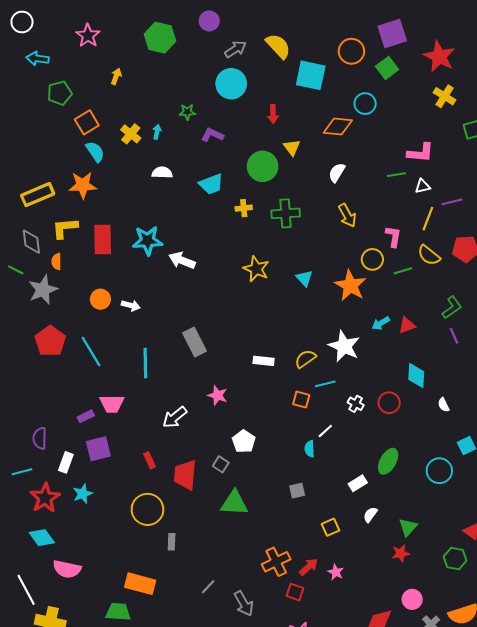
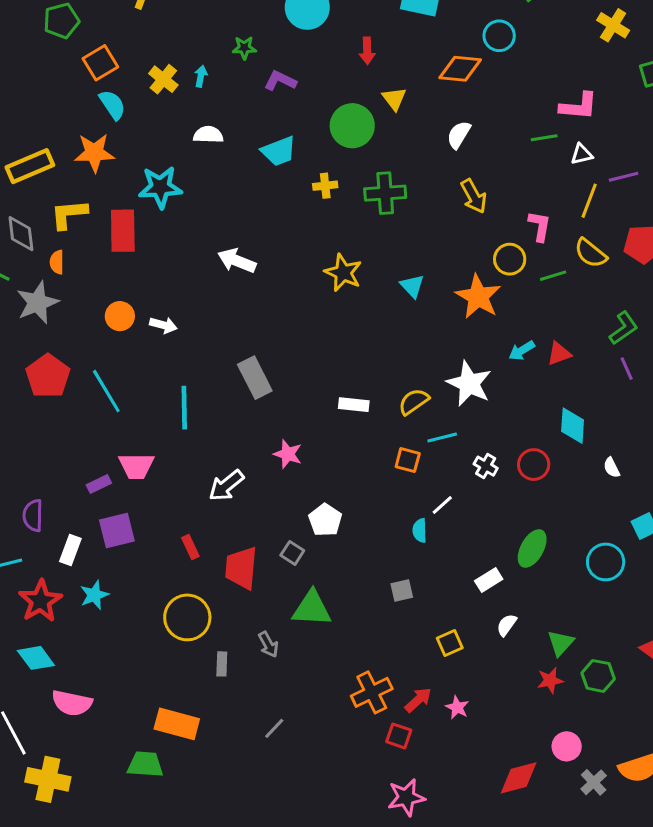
cyan star: (147, 241) -> (160, 187), moved
green hexagon: (455, 559) -> (598, 676), moved
gray arrow: (244, 604) -> (268, 644), moved, size x0.7

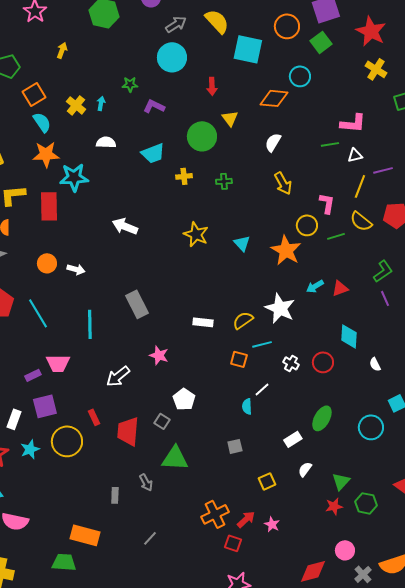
orange star: (94, 153) -> (46, 154), moved
green cross: (385, 193) -> (224, 181), size x0.6
yellow circle: (187, 617) -> (67, 441), moved

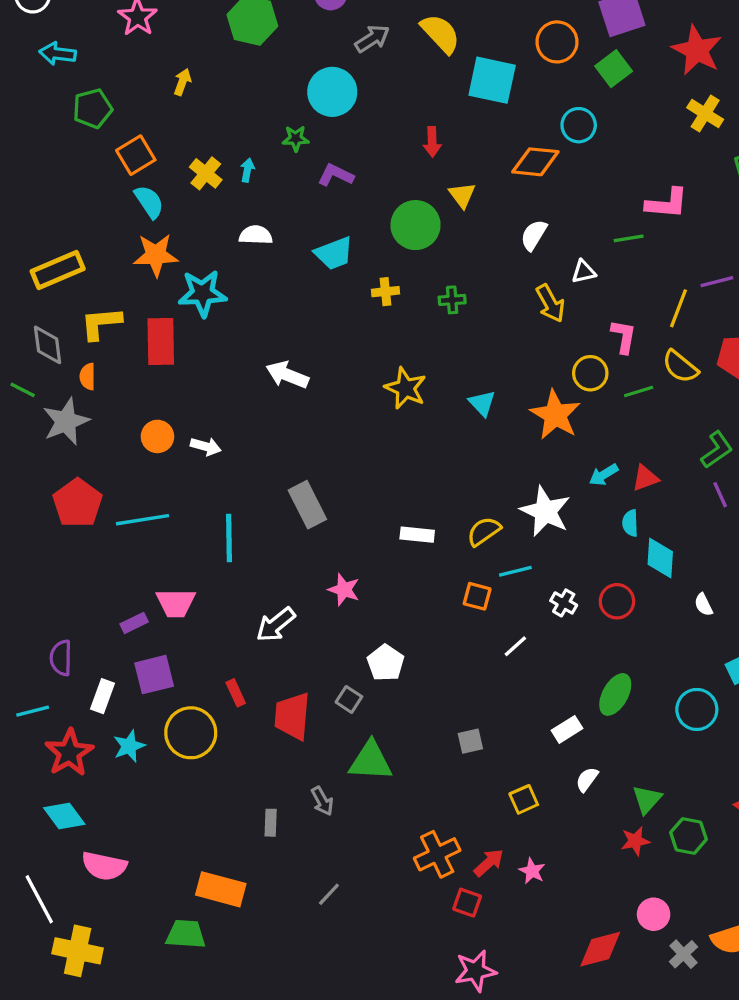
cyan circle: (172, 57) -> (332, 92), moved
white triangle: (355, 155) -> (584, 272), moved
cyan line: (38, 313) -> (142, 520), turned -68
cyan semicircle: (247, 406) -> (630, 523), moved

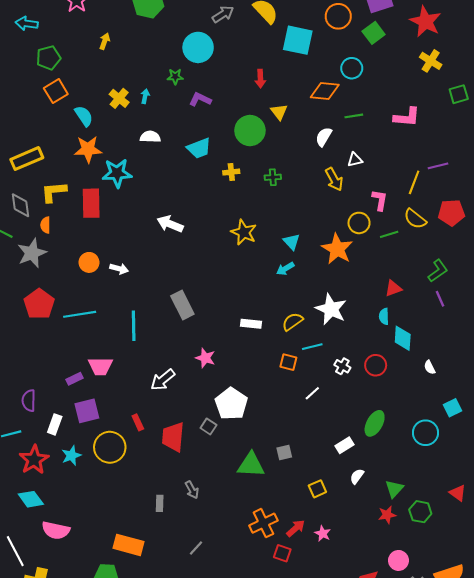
orange square: (136, 155) -> (56, 91), moved
green line: (629, 238) -> (354, 116), moved
cyan arrow: (604, 475) -> (285, 269), moved
white pentagon: (386, 663) -> (231, 404), size x1.4
green triangle: (371, 761) -> (251, 465), moved

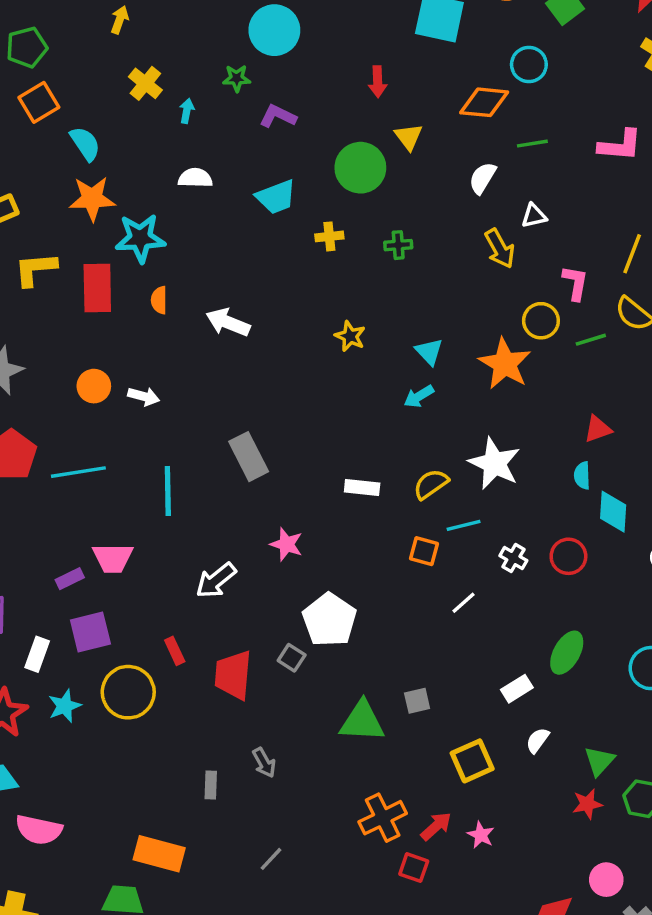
yellow cross: (119, 98) -> (145, 83), moved
orange semicircle: (45, 225) -> (159, 300), moved
yellow star: (244, 232) -> (350, 336), size x0.7
yellow square: (317, 489) -> (472, 761), size x1.4

